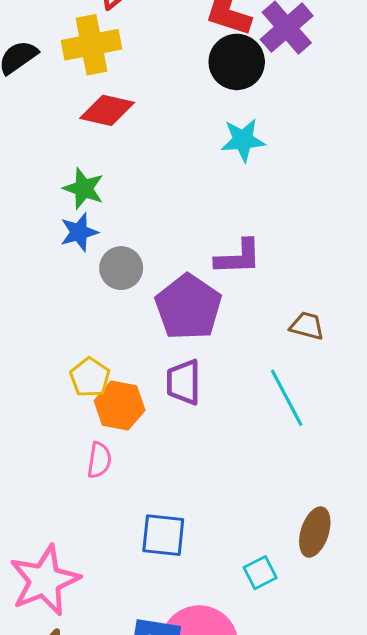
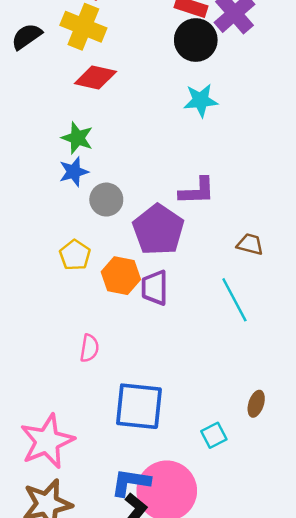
yellow cross: (91, 45) -> (83, 27), turned 33
yellow pentagon: (90, 377) -> (75, 255), moved
orange hexagon: (120, 406) -> (121, 276), moved
brown ellipse: (315, 532) -> (256, 404), size x0.7
blue square: (163, 535) -> (139, 406), size x1.4

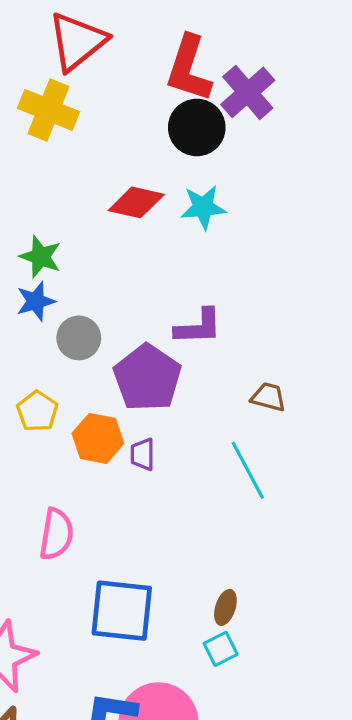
red diamond: (95, 77) -> (136, 202), moved
purple trapezoid: (155, 288) -> (143, 454), size x0.7
pink semicircle: (89, 348) -> (56, 534), size x1.4
brown ellipse: (256, 404) -> (225, 607), moved

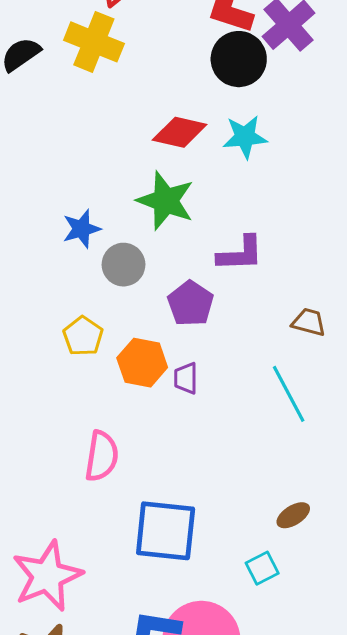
green star: (40, 257) -> (166, 201), moved, size x1.4
purple pentagon: (147, 378) -> (190, 304), size x0.7
brown ellipse: (225, 607) -> (293, 515), moved, turned 40

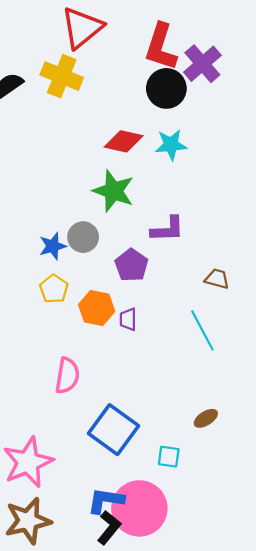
blue star: (81, 229) -> (53, 246), moved
blue square: (166, 531) -> (113, 430), turned 30
cyan square: (262, 568) -> (169, 457), moved, turned 35

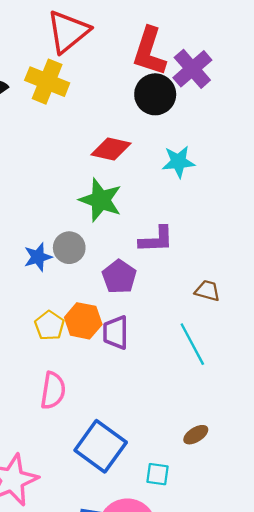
cyan star: (171, 145) -> (178, 162), moved
yellow pentagon: (54, 289) -> (49, 325), moved
purple trapezoid: (128, 319) -> (116, 332), size x1.4

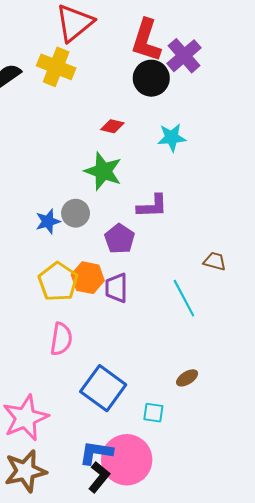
red diamond: (111, 149) -> (112, 126), size x0.7
brown trapezoid: (207, 291) -> (215, 261), moved
yellow pentagon: (49, 325) -> (58, 282), size x1.5

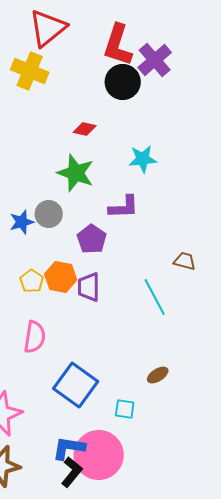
cyan star: (172, 137) -> (143, 159), moved
yellow pentagon: (58, 282) -> (32, 281), size x0.6

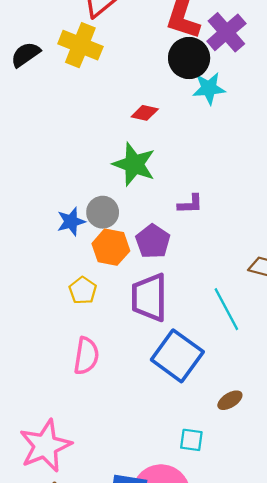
cyan star: (143, 159) -> (209, 88), moved
purple L-shape: (124, 207) -> (190, 204), size x0.7
orange hexagon: (61, 277) -> (111, 247), moved
purple trapezoid: (89, 287) -> (149, 297), size x1.4
blue square: (76, 385) -> (177, 356), moved

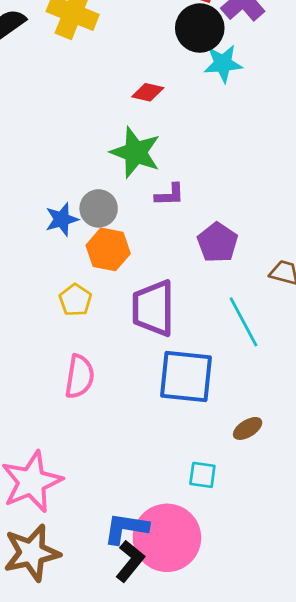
purple L-shape: (190, 204) -> (170, 195), moved
purple pentagon: (153, 241) -> (218, 243), moved
blue square: (177, 356) -> (186, 377), turned -30

